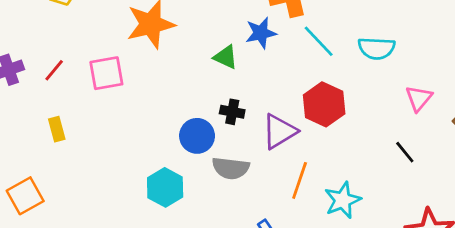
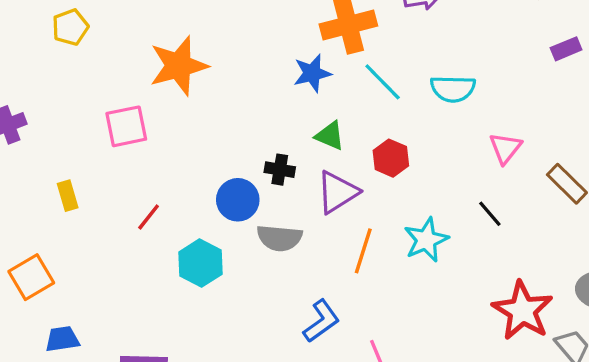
green triangle: (226, 57) -> (330, 136), moved
red line: (54, 70) -> (149, 217), moved
red hexagon: (324, 104) -> (391, 158), size x0.7
cyan star: (343, 200) -> (426, 240), moved

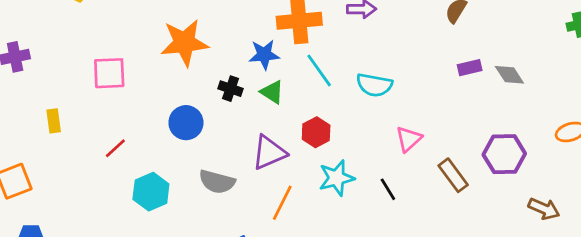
orange star: (179, 66) -> (184, 43), moved
green triangle: (330, 136) -> (272, 92), moved
black cross: (280, 170) -> (231, 89), moved
blue circle: (238, 200) -> (186, 123), moved
cyan star: (426, 240) -> (336, 178), moved

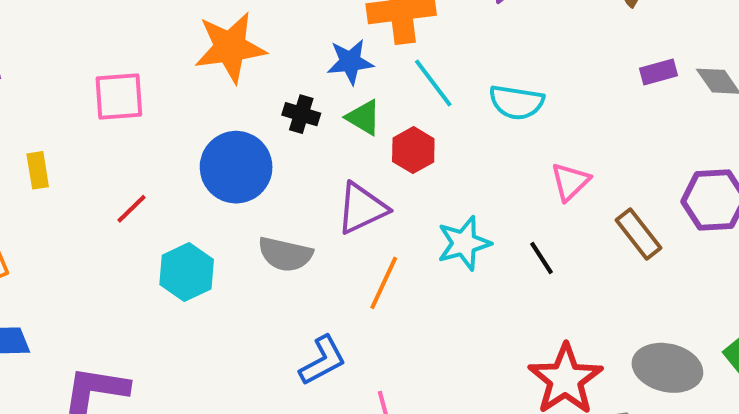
blue circle: (186, 123) -> (236, 167), size x1.4
red hexagon: (316, 132) -> (413, 150), moved

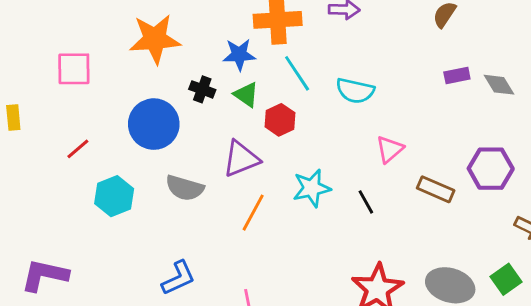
brown rectangle: (639, 234) -> (436, 189), turned -32
blue L-shape: (323, 360) -> (178, 278), moved

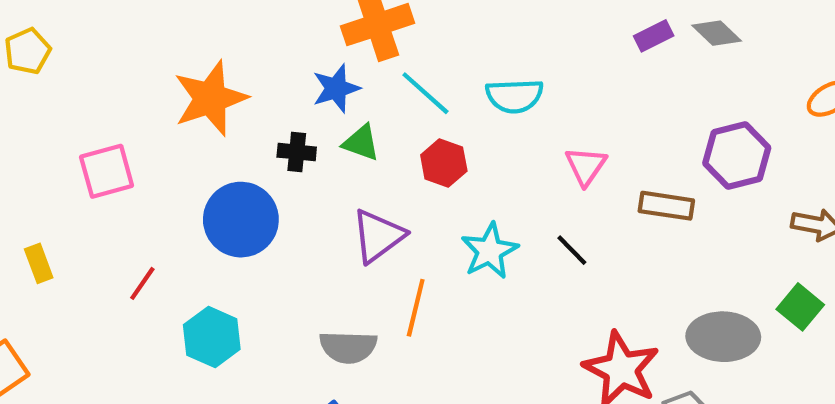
red hexagon: (280, 120) -> (444, 163), moved
gray semicircle: (185, 188) -> (348, 347), moved

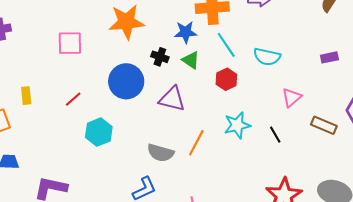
purple rectangle: (654, 36) -> (329, 57), moved
purple triangle: (378, 236) -> (172, 99), moved, turned 36
yellow rectangle: (39, 263) -> (26, 96), moved

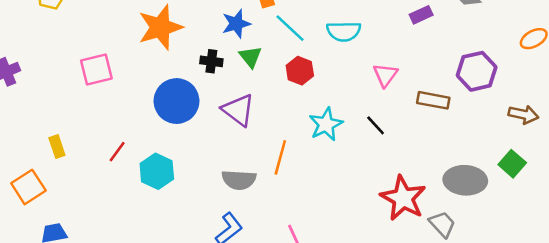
green triangle: (191, 60) -> (250, 57), turned 30
red line: (73, 99) -> (117, 152), moved
purple triangle: (172, 99) -> (238, 110), turned 36

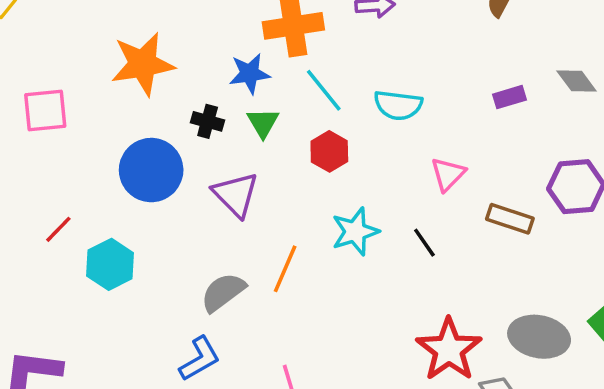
gray semicircle: (239, 180) -> (223, 292), turned 132

